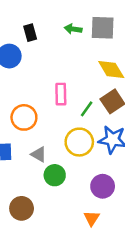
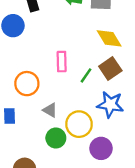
yellow circle: (79, 142) -> (79, 124), moved
gray triangle: (39, 154) -> (50, 110), moved

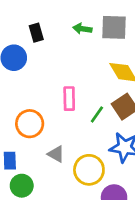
green circle: (56, 138) -> (22, 186), moved

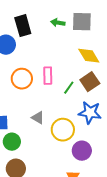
black rectangle: (36, 33) -> (23, 26), size x1.5
orange circle: (30, 124) -> (22, 79), moved

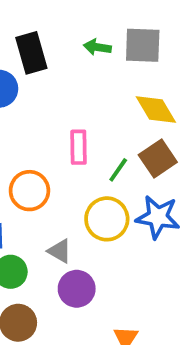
orange circle: (22, 79) -> (29, 191), moved
gray triangle: (38, 118) -> (60, 251), moved
yellow circle: (63, 130) -> (107, 219), moved
purple circle: (82, 151) -> (77, 289), moved

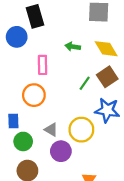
green arrow: (97, 47) -> (73, 47), moved
pink rectangle: (79, 147) -> (43, 65), moved
yellow circle: (107, 219) -> (81, 130), moved

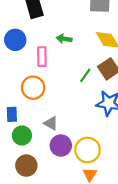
blue circle: (17, 37) -> (15, 40), moved
green arrow: (73, 47) -> (64, 39), moved
yellow circle: (81, 130) -> (88, 150), moved

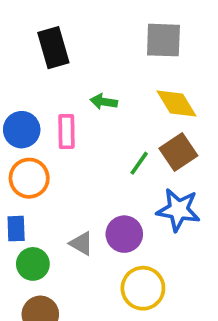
blue circle: (15, 40) -> (22, 130), moved
orange circle: (33, 88) -> (29, 178), moved
purple circle: (61, 146) -> (124, 234), moved

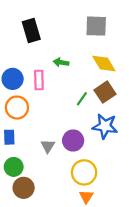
gray triangle: (81, 243) -> (48, 146), turned 32
green circle: (33, 264) -> (14, 167), moved

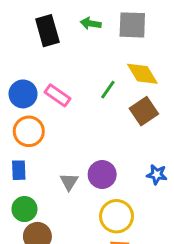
green arrow: (61, 62) -> (91, 23), moved
pink rectangle: (39, 80) -> (58, 95), turned -54
green line: (82, 99) -> (108, 90), moved
blue star: (105, 126) -> (157, 174), moved, size x0.6

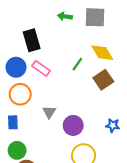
black rectangle: (47, 31) -> (32, 40), moved
gray triangle: (69, 182) -> (49, 112), moved

